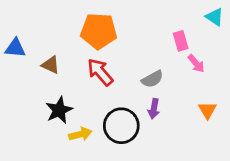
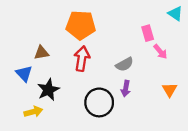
blue triangle: (15, 48) -> (24, 74), moved, turned 42
brown triangle: (51, 65) -> (41, 53), turned -35
red arrow: (100, 72) -> (82, 59), turned 50
yellow arrow: (80, 134) -> (33, 112), moved

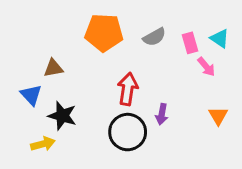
cyan triangle: (175, 14) -> (220, 38), moved
red arrow: (82, 59) -> (128, 89), moved
gray semicircle: (125, 64) -> (154, 37), moved
black star: (48, 90) -> (62, 116), turned -30

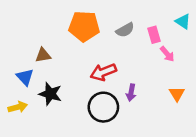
cyan triangle: (220, 38) -> (183, 21), moved
red arrow: (128, 89) -> (103, 72), turned -120
yellow arrow: (43, 144) -> (18, 107), moved

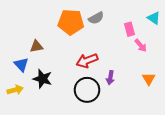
gray semicircle: (125, 30) -> (96, 18), moved

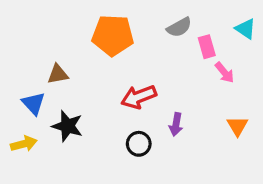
gray semicircle: (96, 18) -> (179, 27), moved
black circle: (87, 90) -> (139, 144), size x0.6

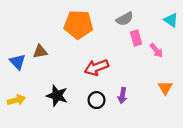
pink rectangle: (207, 47) -> (136, 38), moved
blue triangle: (33, 103) -> (18, 62), moved
purple arrow: (176, 124) -> (122, 96), moved
black star: (67, 126) -> (57, 96), moved

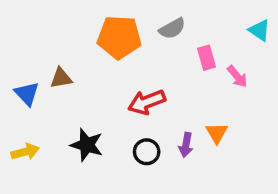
gray semicircle: (125, 19) -> (172, 29), moved
orange triangle: (165, 88) -> (217, 133), moved

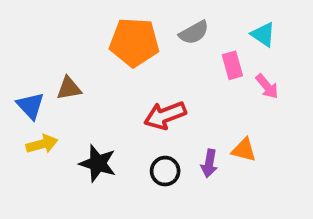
cyan triangle: (259, 30) -> (263, 34), moved
orange triangle: (217, 133) -> (244, 150), turned -45
yellow arrow: (25, 152) -> (42, 144), moved

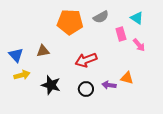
brown triangle: (69, 88) -> (43, 51), moved
purple arrow: (209, 163) -> (109, 85), turned 88

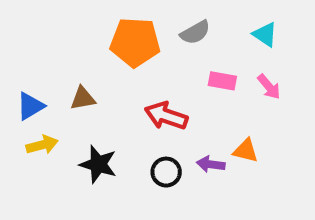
pink rectangle: (121, 34) -> (222, 81), moved, turned -64
blue triangle: (16, 55) -> (30, 106), turned 42
red arrow: (86, 60) -> (166, 116), turned 40

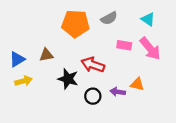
pink arrow: (269, 87) -> (150, 49), size x1.6
black star: (98, 164) -> (68, 79), moved

